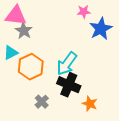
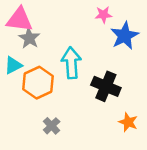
cyan arrow: (67, 64) -> (71, 63), moved, turned 140
black cross: (69, 85) -> (106, 86), moved
orange star: (90, 104) -> (128, 122), moved

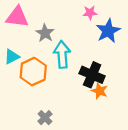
gray star: (29, 38) -> (45, 33), moved
orange star: (128, 122) -> (100, 91), moved
gray cross: (52, 126) -> (45, 118), moved

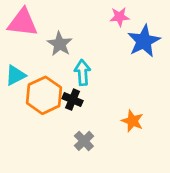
cyan arrow: (62, 54) -> (82, 72), size x0.7
black cross: (92, 75) -> (73, 100), moved, size x0.6
gray cross: (45, 118) -> (84, 141), moved

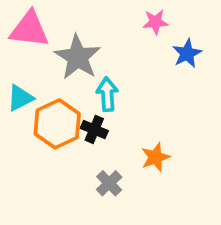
blue star: (144, 41) -> (187, 53), size x0.7
gray star: (60, 44) -> (78, 57), size x1.4
orange star: (132, 121) -> (155, 157), moved, turned 30

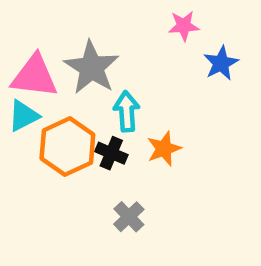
pink triangle: (29, 29) -> (34, 76), moved
orange star: (155, 157) -> (164, 149), moved

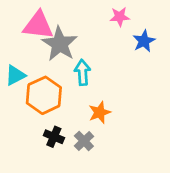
pink triangle: (34, 76) -> (38, 25), moved
orange star: (164, 149) -> (100, 112), moved
black cross: (111, 153) -> (54, 137), moved

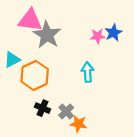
pink star: (120, 17) -> (98, 36), moved
cyan arrow: (82, 72) -> (88, 72), moved
orange star: (100, 112) -> (79, 124), moved, turned 30

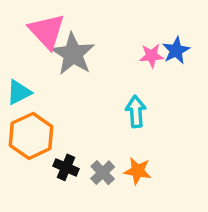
pink triangle: (30, 20) -> (47, 31), turned 40
orange hexagon: (35, 75) -> (31, 136), moved
orange star: (79, 124) -> (138, 171), moved

